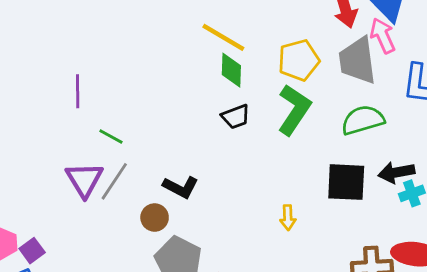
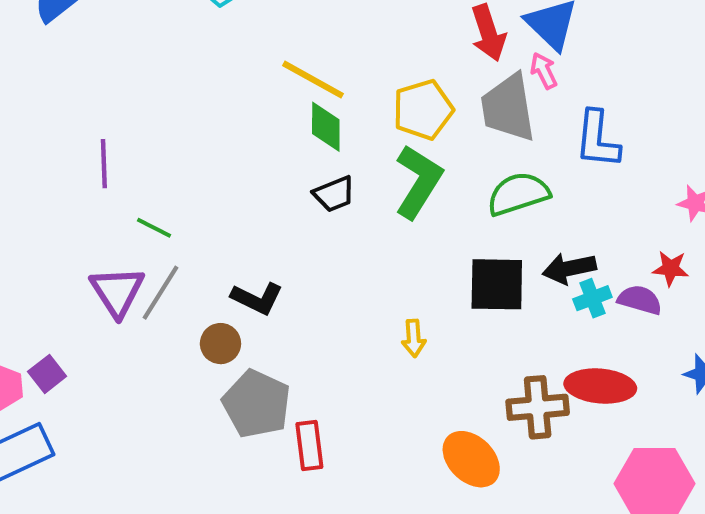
pink arrow: (383, 36) -> (544, 71), size x0.7
purple square: (32, 251) -> (47, 374), moved

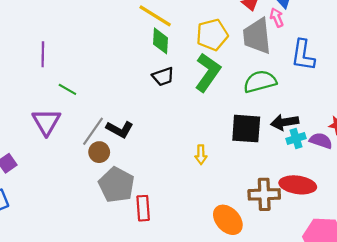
gray line: (160, 293) -> (93, 131), moved

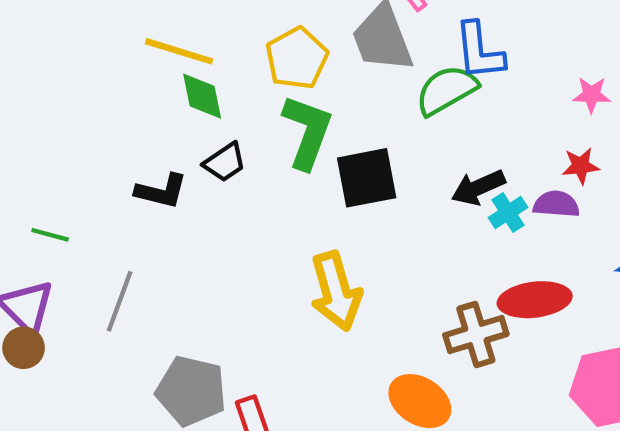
green semicircle: (260, 82) -> (446, 90), moved
black L-shape: (120, 129) -> (161, 191), moved
black square: (246, 129) -> (367, 178), moved
brown circle: (99, 152) -> (24, 348), moved
yellow arrow: (201, 155) -> (336, 291), size x2.0

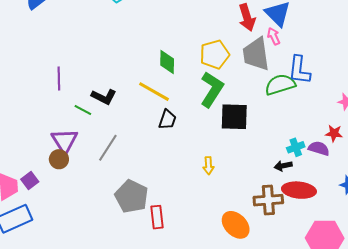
yellow line: (179, 51) -> (154, 92), moved
black trapezoid: (225, 162) -> (167, 120), moved, turned -50
black arrow: (478, 187) -> (283, 166), moved, size x0.7
black L-shape: (161, 191) -> (104, 97), moved
yellow arrow: (336, 291) -> (208, 166), size x0.5

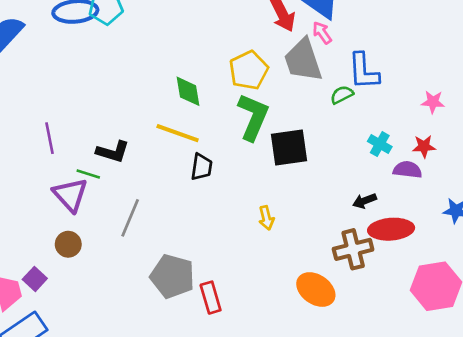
green semicircle: (280, 85) -> (342, 95), size x0.6
purple triangle: (64, 141) -> (70, 195), moved
cyan cross: (296, 147) -> (380, 144), moved, turned -30

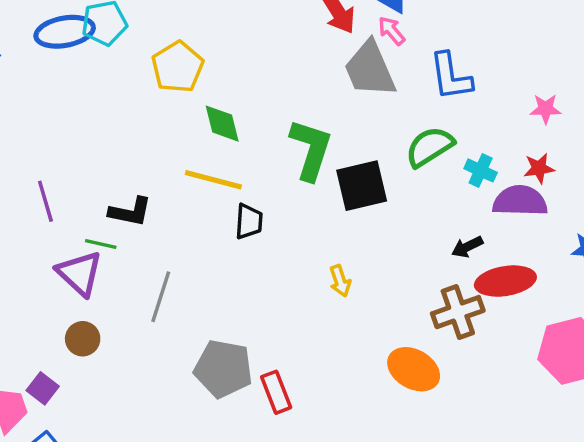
yellow pentagon: (249, 70) -> (178, 67), moved
green semicircle: (342, 95) -> (430, 147), moved, size x1.6
purple semicircle: (407, 170) -> (520, 201), size x1.4

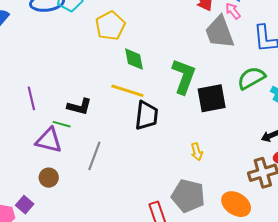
black trapezoid: (249, 221) -> (147, 115), size x1.4
purple triangle: (80, 273) -> (49, 140), turned -32
gray pentagon: (223, 369) -> (188, 196), moved

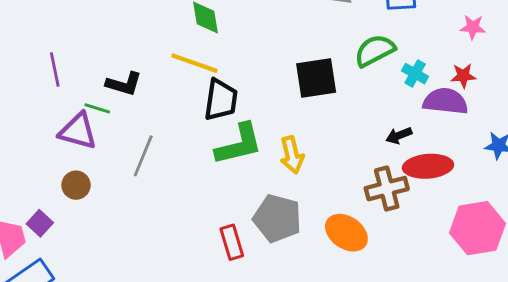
green L-shape: (184, 76) -> (239, 144), moved, turned 54
yellow arrow: (197, 152) -> (292, 155), size x1.4

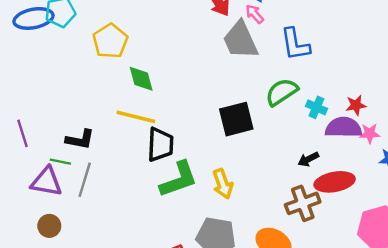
pink star: (473, 27) -> (370, 133), moved
gray line: (143, 156) -> (85, 180), moved

